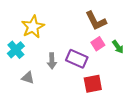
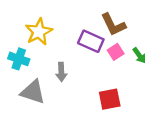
cyan cross: (16, 50) -> (19, 59), turned -30
purple rectangle: (77, 59) -> (91, 41), moved
gray triangle: (28, 78) -> (33, 92), size x1.6

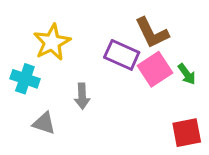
pink square: (116, 52) -> (155, 69), size x1.5
gray triangle: (33, 92) -> (44, 123), size x0.7
red square: (110, 99) -> (187, 133), moved

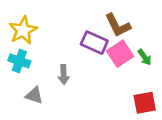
yellow star: (52, 42) -> (23, 30), moved

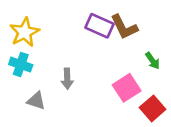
purple rectangle: (94, 43) -> (100, 26), moved
pink square: (120, 54) -> (127, 88), moved
red square: (145, 103) -> (153, 108), turned -30

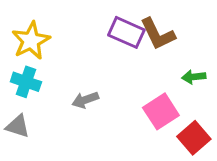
green arrow: (153, 61) -> (194, 77), turned 120
gray arrow: (67, 79) -> (85, 100), turned 72
gray triangle: (36, 101) -> (18, 126), moved

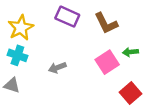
purple rectangle: (126, 32) -> (67, 17), moved
pink square: (161, 111) -> (107, 62), moved

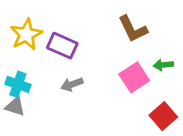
purple rectangle: (67, 17) -> (62, 46), moved
cyan cross: (17, 55) -> (18, 84), moved

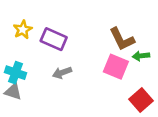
brown L-shape: (133, 29) -> (122, 39), moved
yellow star: (26, 34) -> (23, 30), size x0.7
pink square: (134, 77) -> (116, 67), turned -35

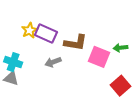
yellow star: (23, 30) -> (30, 30), moved
brown L-shape: (122, 39) -> (76, 43), moved, turned -55

